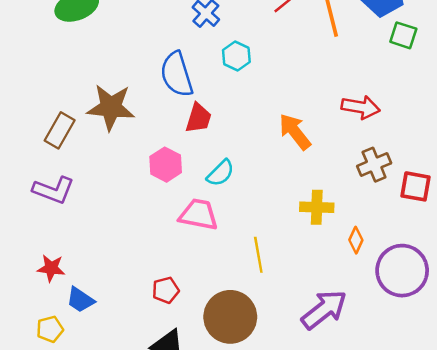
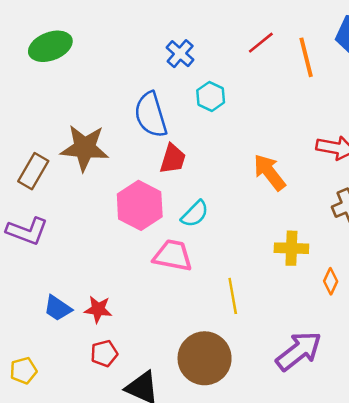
pink hexagon: (166, 165) -> (140, 205), size x1.4
red star: (51, 268) -> (98, 309), moved
red pentagon: (166, 290) -> (104, 353), moved
blue trapezoid: (80, 300) -> (58, 308), moved

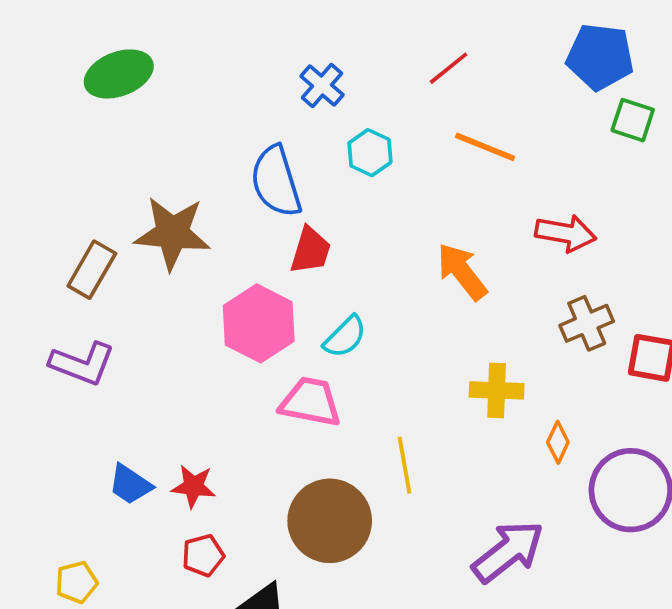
orange line: (306, 57) -> (485, 147), moved, turned -54
brown circle: (205, 358) -> (330, 521), moved

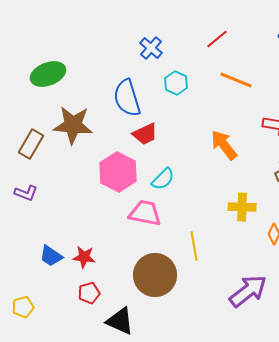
green ellipse: (119, 74) -> (48, 74), moved
red trapezoid: (310, 250) -> (145, 134), turned 48
purple L-shape: (82, 364) -> (26, 193), size x0.7

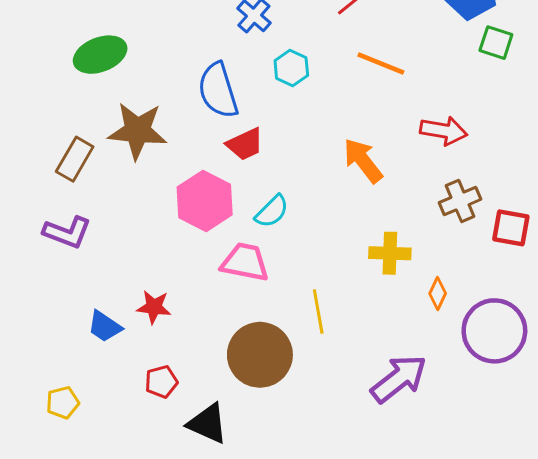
purple L-shape: (26, 193) -> (67, 232), size x1.4
red star: (84, 257) -> (154, 307), moved

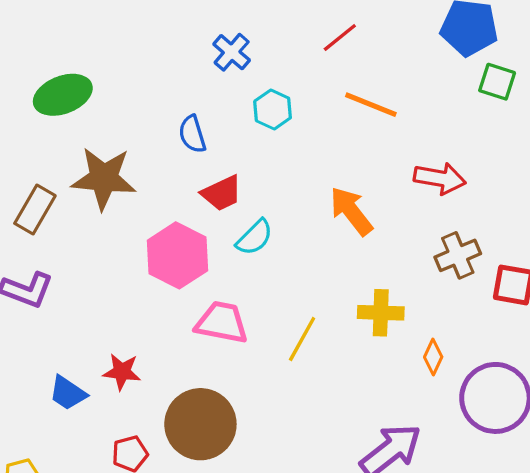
blue semicircle: (218, 90) -> (192, 134), size x0.6
cyan semicircle: (272, 211) -> (255, 237), moved
yellow line: (318, 311) -> (302, 339), moved, turned 39
brown circle: (260, 355) -> (200, 424), moved

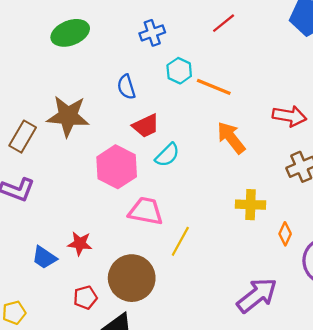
blue cross: (232, 52) -> (152, 33), turned 30
green ellipse: (63, 95) -> (70, 33), moved
orange line: (371, 105) -> (214, 87), moved
yellow line: (302, 339) -> (180, 241), moved

